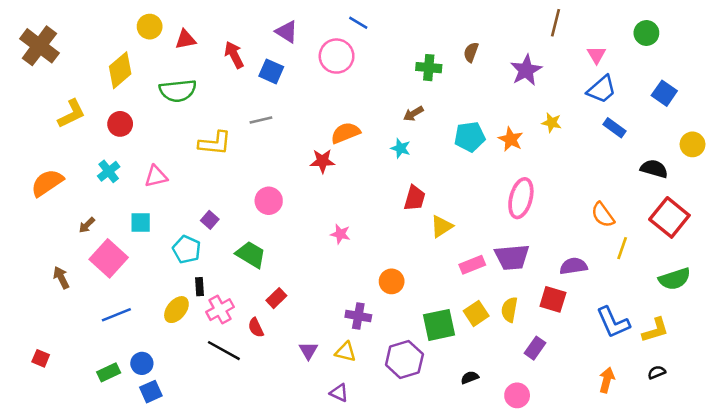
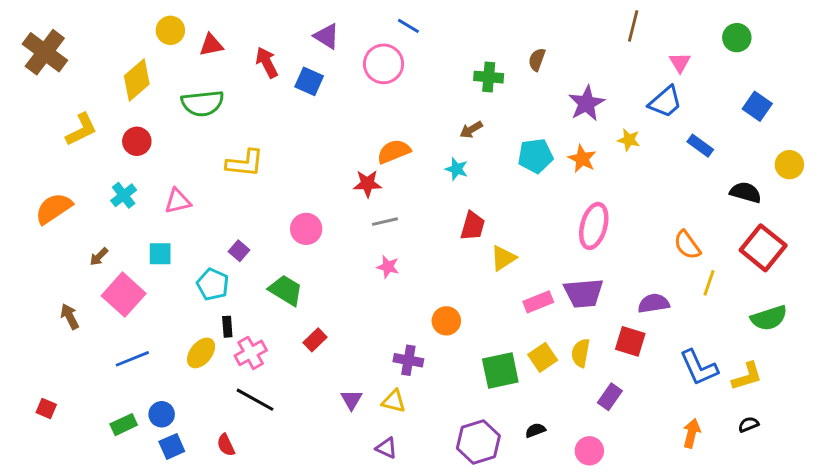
purple star: (526, 70) -> (586, 103), moved
blue trapezoid: (602, 89) -> (665, 102), moved
gray line: (261, 120) -> (385, 222), moved
red semicircle: (256, 328) -> (226, 445), moved
purple hexagon: (404, 360) -> (478, 442), moved

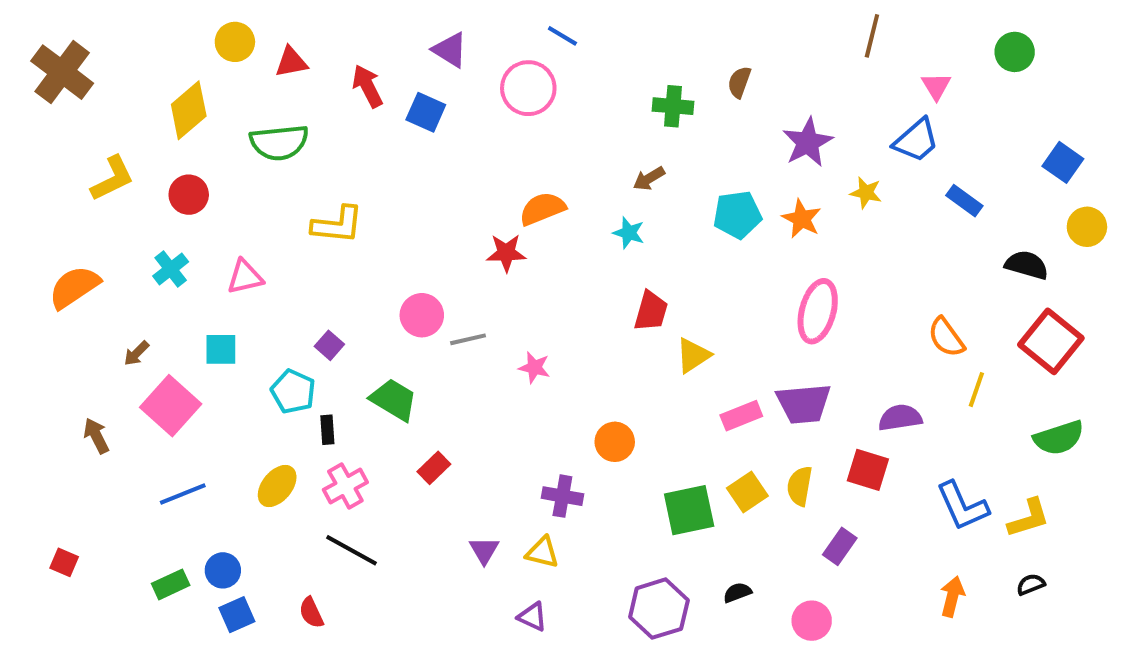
blue square: (757, 106) -> (1063, 162), moved
gray line: (385, 222) -> (468, 339), moved
black rectangle: (227, 327) -> (327, 430), moved

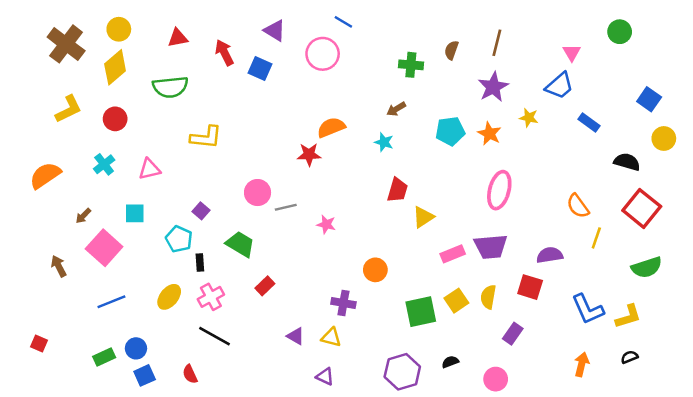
brown line: (872, 36) -> (497, 43), moved
yellow circle: (235, 42) -> (119, 29), moved
brown cross: (62, 72) -> (66, 44), moved
purple triangle: (484, 550) -> (296, 336), turned -30

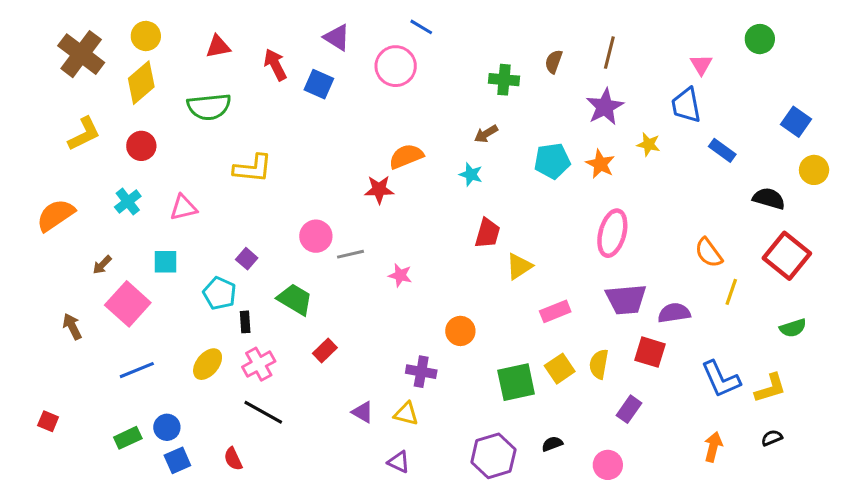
blue trapezoid: (559, 86) -> (686, 105), turned 120
purple trapezoid: (491, 247) -> (626, 299), moved
green semicircle: (647, 267) -> (793, 328), size x0.7

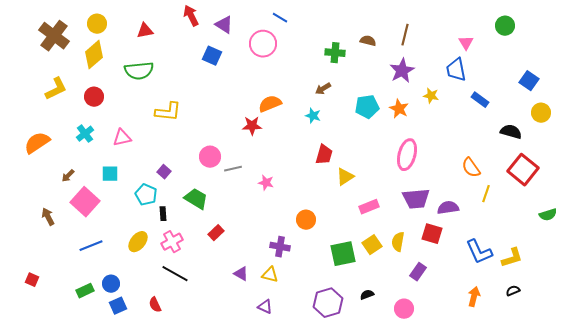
brown semicircle: (554, 62) -> (368, 41), turned 84
red arrow: (275, 65) -> (191, 16), moved
green semicircle: (793, 328) -> (548, 215), moved

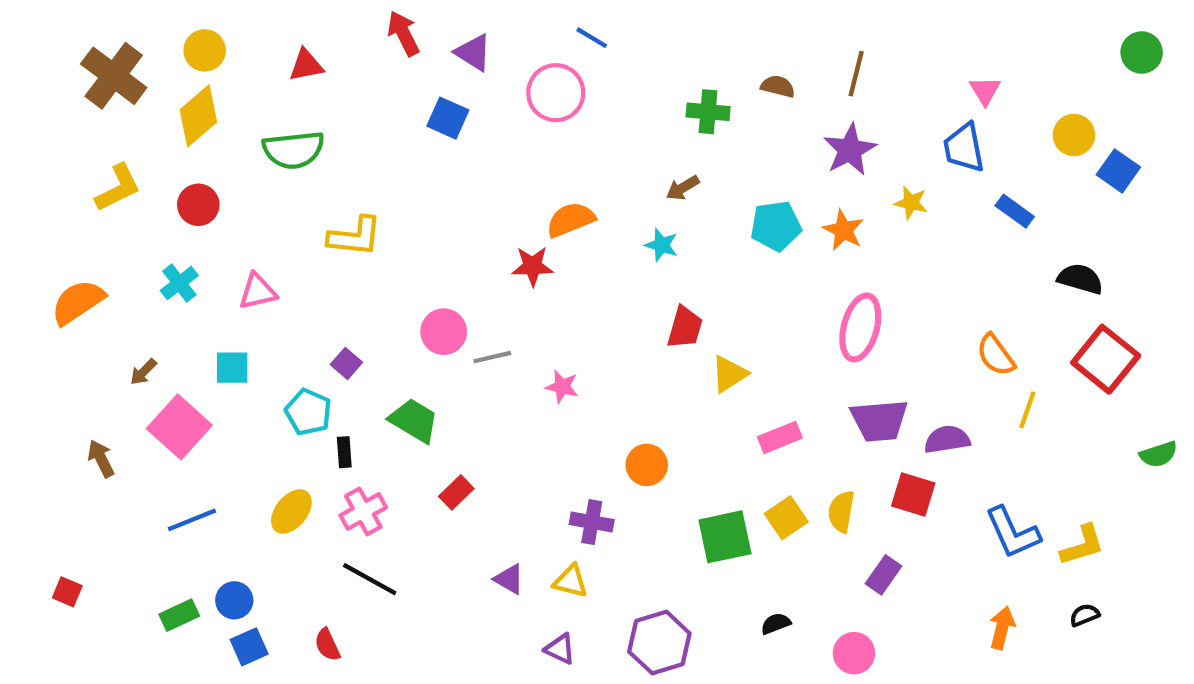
green circle: (505, 26) -> (1142, 52), moved
yellow circle: (541, 113) -> (1074, 135), moved
purple hexagon: (328, 303) -> (659, 643), moved

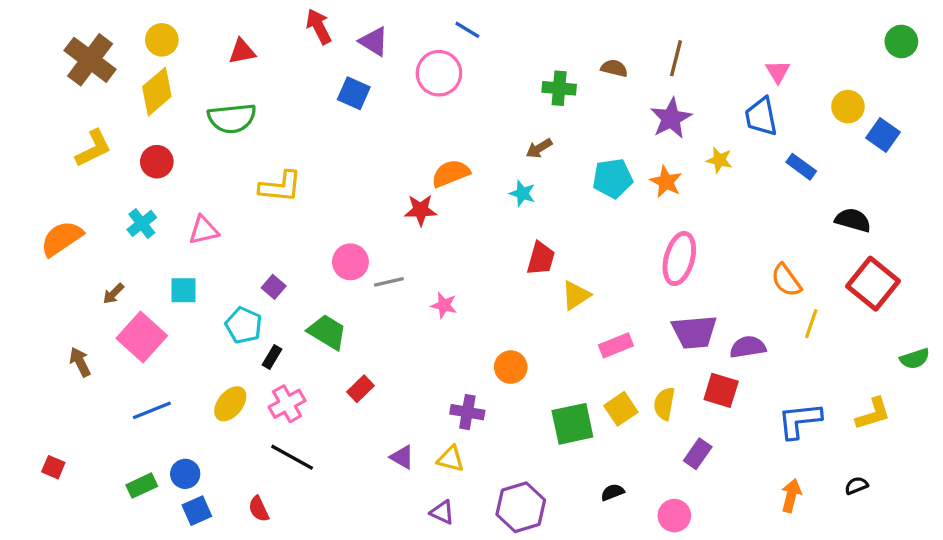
black rectangle: (344, 452) -> (272, 357), turned 35
blue L-shape: (1013, 533) -> (800, 420), turned 108
yellow L-shape: (1082, 545) -> (873, 414), moved

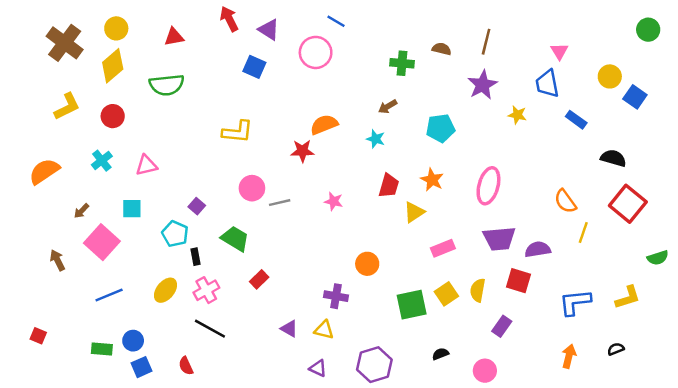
orange star: (666, 182) -> (432, 180), moved
yellow L-shape: (280, 187) -> (238, 132), moved
pink star: (444, 305) -> (334, 201), moved
black rectangle: (272, 357) -> (196, 257), turned -42
green rectangle: (142, 486) -> (102, 349), turned 30

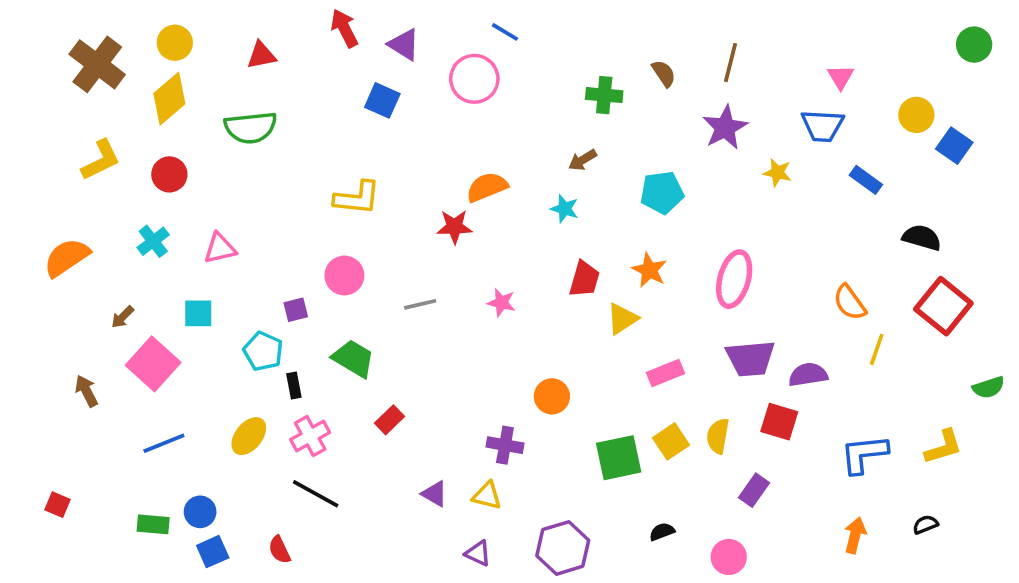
brown semicircle: (442, 49) -> (664, 73), turned 42
blue trapezoid: (547, 84) -> (823, 126), turned -76
pink circle: (252, 188) -> (344, 275), moved
purple square: (197, 206) -> (296, 310), turned 35

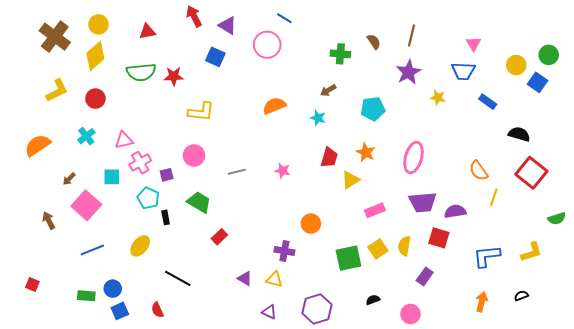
green circle: (974, 45) -> (549, 55), moved
red star: (454, 227) -> (174, 76), moved
pink cross: (310, 436) -> (140, 163), moved

